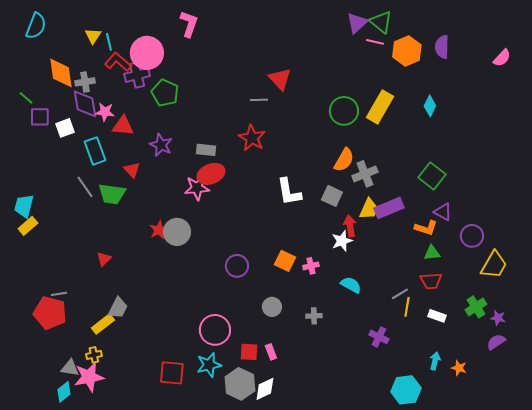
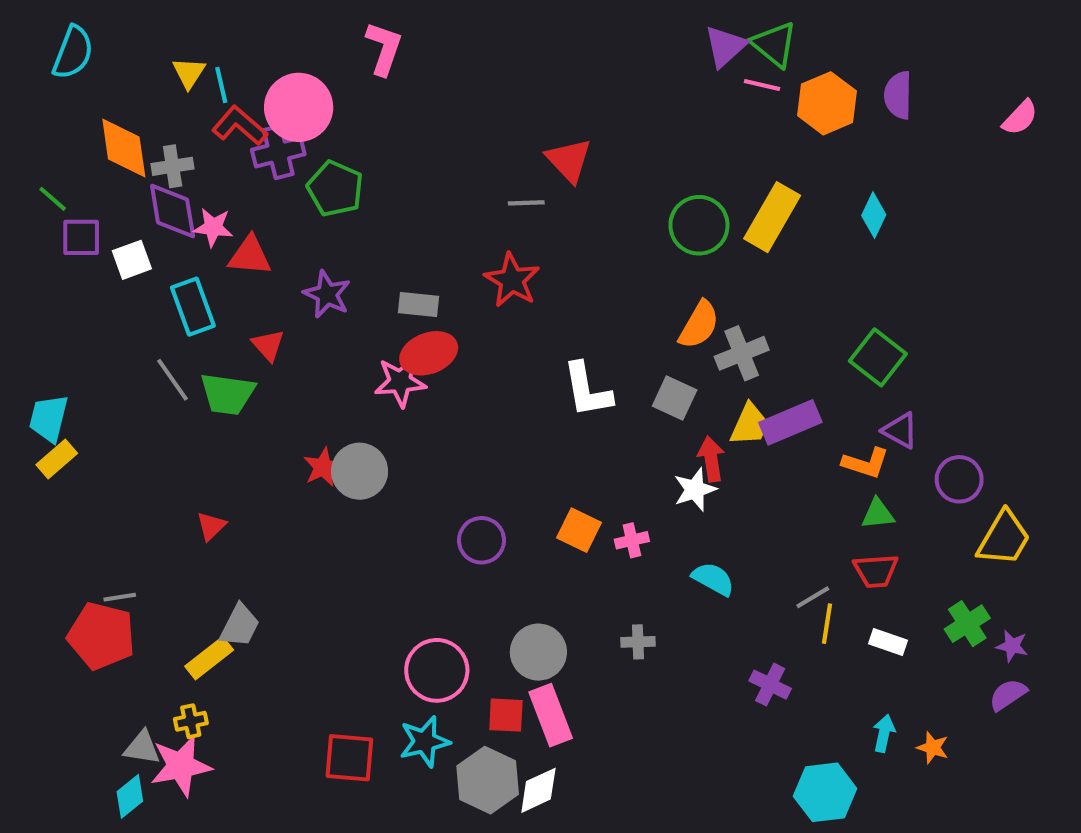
gray circle: (272, 307) -> (538, 652), moved, size x1.4
pink rectangle: (271, 352) -> (551, 715), size x1.8

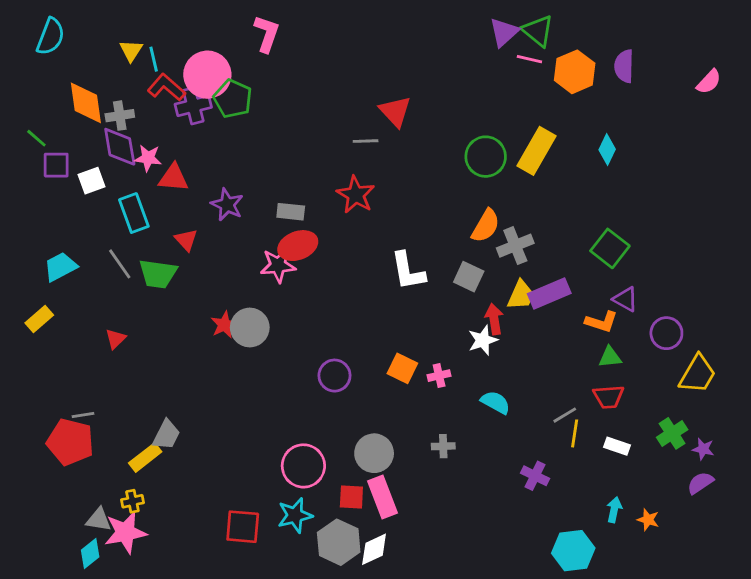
green pentagon: (335, 189) -> (233, 99), moved
cyan trapezoid: (49, 418) -> (60, 267), moved, turned 48
red triangle: (211, 526) -> (116, 339), moved

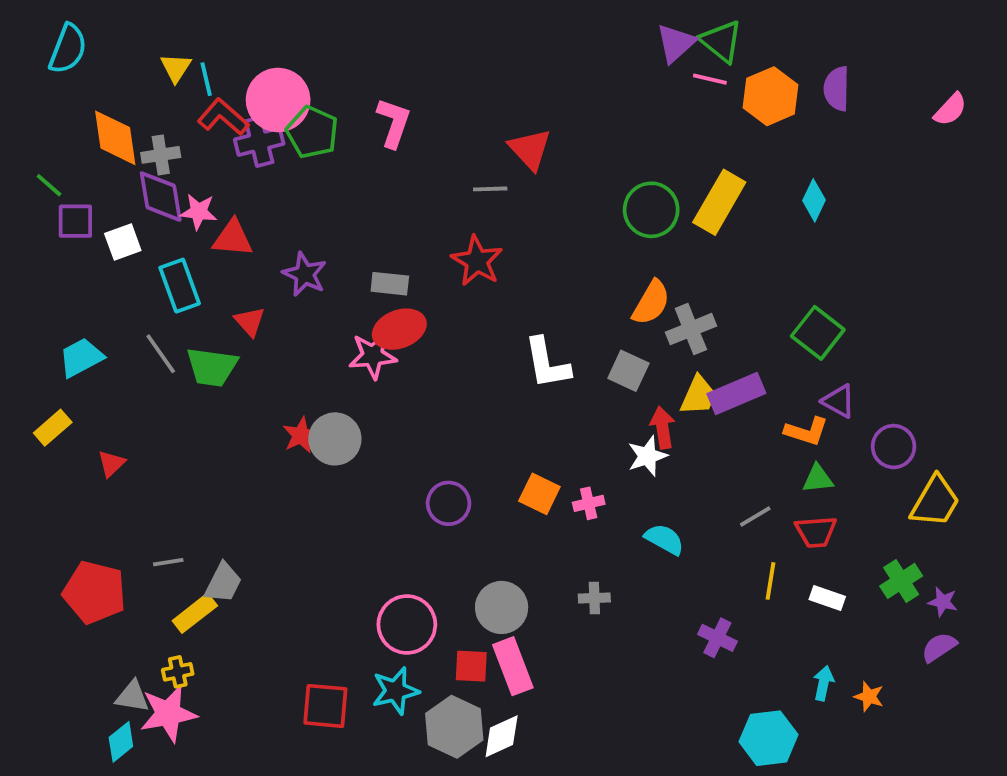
pink L-shape: (267, 34) -> (394, 123), moved
red triangle: (116, 339) -> (111, 464), moved
gray line: (83, 415) -> (168, 562), moved
gray line: (565, 415) -> (755, 517), moved

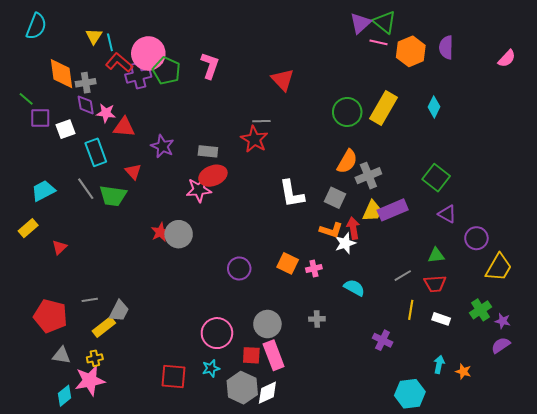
gray line: (490, 189) -> (261, 121), moved
purple diamond: (161, 197) -> (86, 105), size x0.7
orange L-shape: (806, 431) -> (331, 230), moved
cyan star: (396, 691) -> (211, 368), size x0.7
gray triangle: (132, 696) -> (62, 355), moved

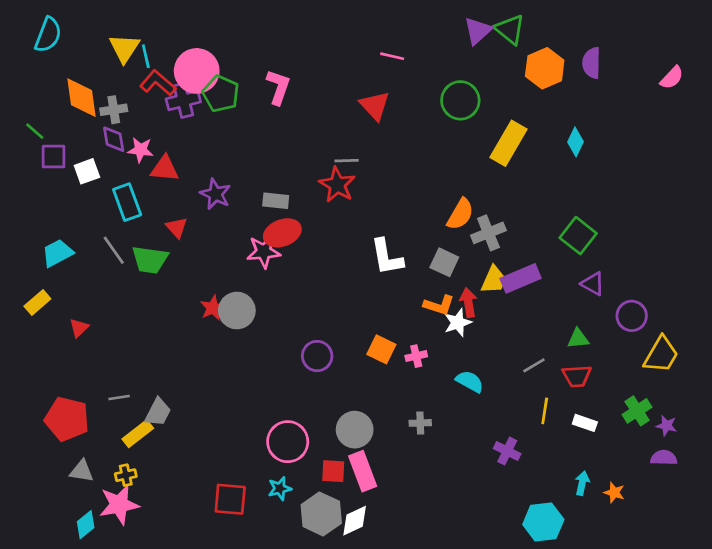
yellow triangle: (94, 36) -> (124, 48), size x1.4
pink line: (379, 42) -> (392, 56), moved
green circle: (347, 112) -> (460, 100), moved
purple semicircle: (501, 345) -> (664, 458), turned 36

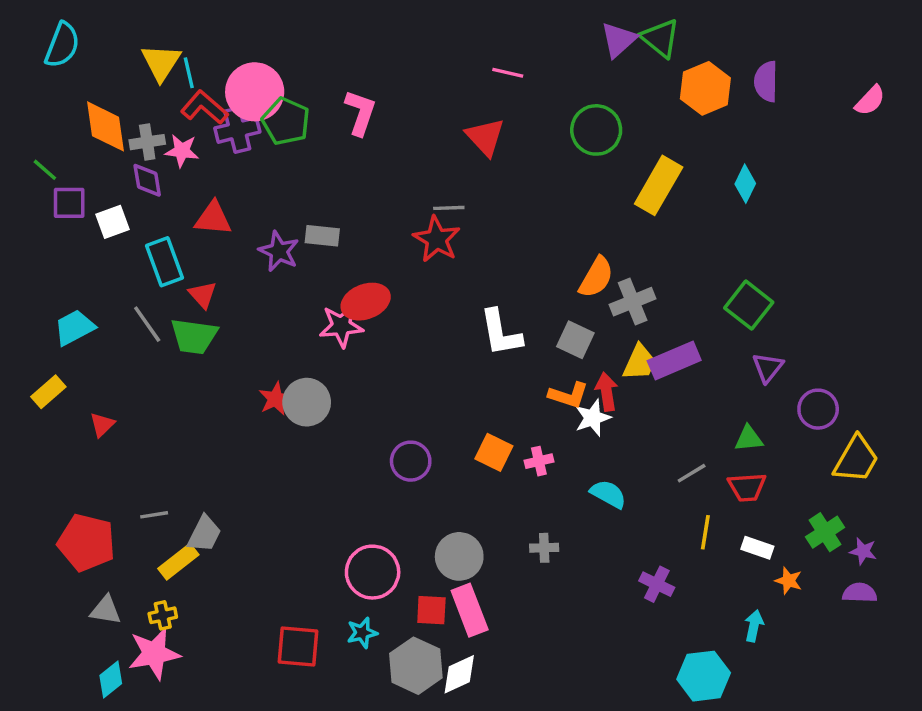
pink star: (140, 150) -> (182, 151), moved
gray rectangle: (276, 201) -> (322, 236), moved
red triangle: (177, 228) -> (203, 295), moved
purple triangle: (593, 284) -> (768, 367), turned 40
orange star: (614, 493) -> (789, 581), moved

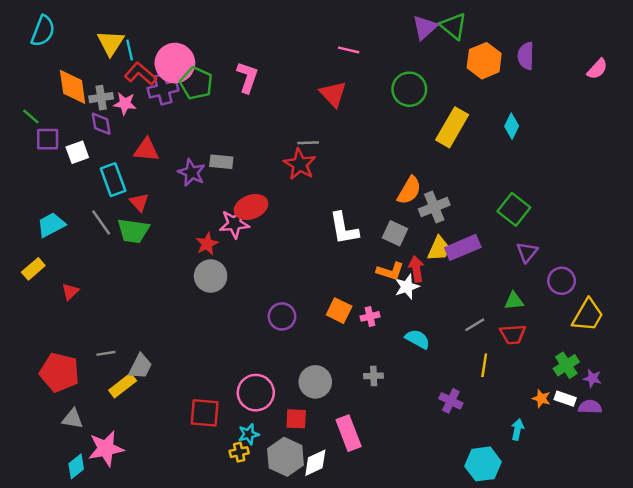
red star: (275, 399) -> (207, 244), moved
white rectangle: (757, 548) -> (565, 399), moved
pink rectangle: (470, 610) -> (349, 433), moved
yellow cross: (163, 615) -> (239, 452), moved
red square: (298, 647) -> (205, 413), moved

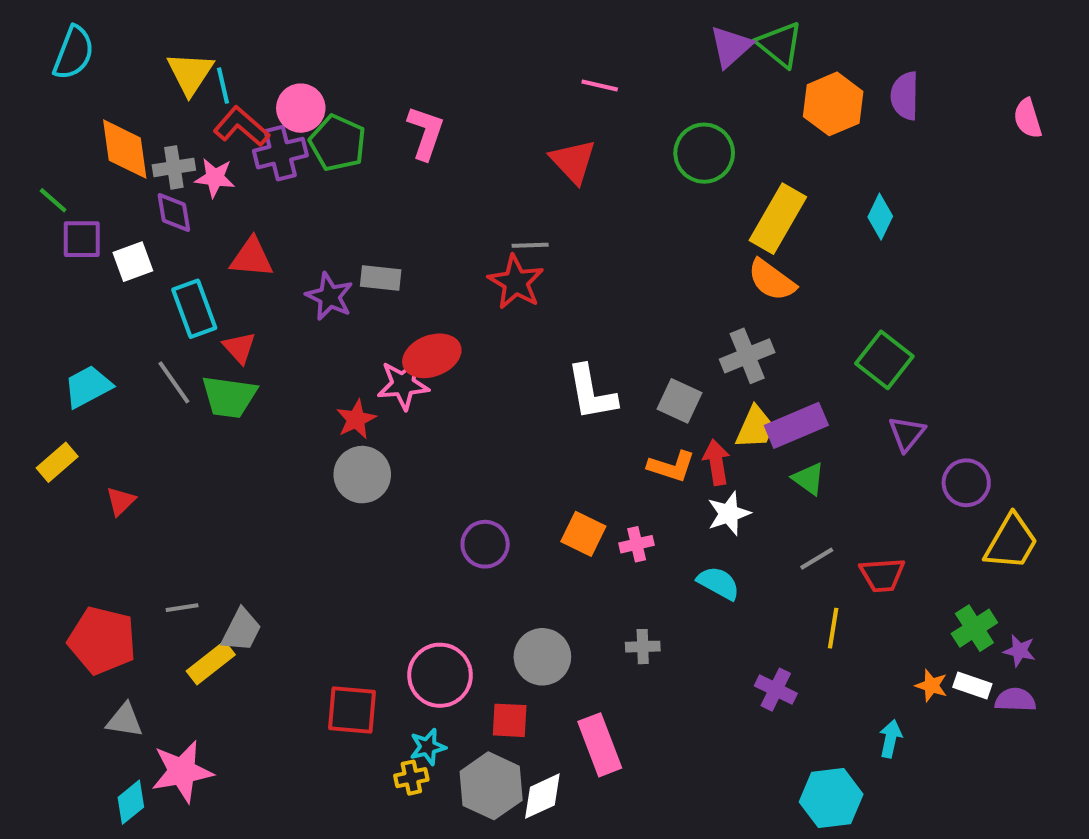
pink circle: (175, 63) -> (301, 108), size x0.7
pink semicircle: (597, 69) -> (1028, 118), turned 120
orange semicircle: (409, 190) -> (772, 280), moved, turned 96
white star: (407, 287) -> (729, 513), moved
green triangle: (514, 301) -> (809, 479), moved, turned 42

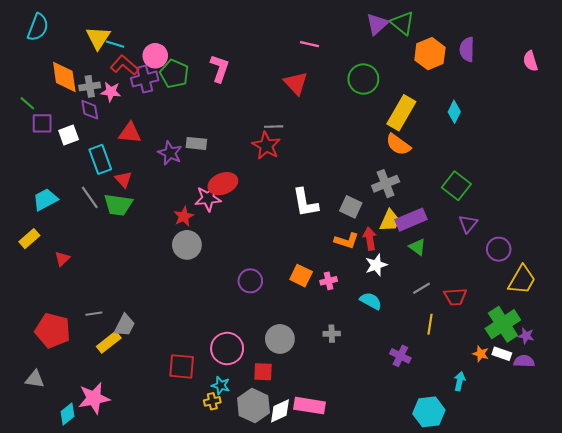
cyan line: (223, 86) -> (115, 44), turned -60
green cross: (974, 628) -> (503, 324), size x1.5
gray triangle: (125, 720) -> (35, 379), moved
pink rectangle: (600, 745) -> (310, 406), moved, turned -60
cyan star: (428, 747) -> (221, 385), turned 30

